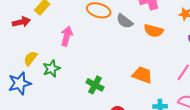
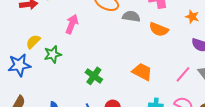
gray semicircle: (125, 21) -> (131, 16), turned 144

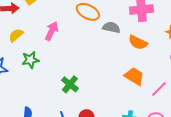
yellow semicircle: (33, 42) -> (16, 35), moved
orange trapezoid: (142, 72) -> (134, 76), moved

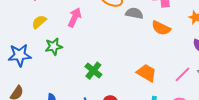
orange trapezoid: (134, 76) -> (146, 73), moved

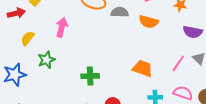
green cross: (93, 71) -> (90, 76), turned -30

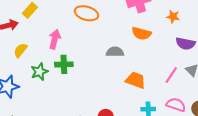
gray semicircle: (120, 12) -> (115, 52), moved
green cross: (90, 76) -> (64, 64), moved

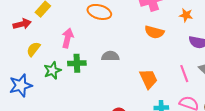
gray semicircle: (115, 52) -> (110, 56), moved
pink line: (171, 75) -> (184, 74), turned -54
orange trapezoid: (136, 80) -> (149, 79), turned 45

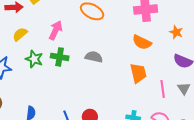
green star: (52, 70) -> (34, 59), turned 30
orange trapezoid: (149, 79) -> (138, 73), moved

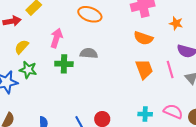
gray semicircle: (94, 57) -> (89, 53), moved
green star: (34, 59) -> (28, 70), moved
pink line: (163, 89) -> (170, 69), moved

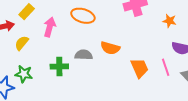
pink arrow: (56, 38) -> (50, 27), moved
orange semicircle: (143, 38) -> (110, 48), moved
yellow semicircle: (22, 47) -> (22, 43), moved

